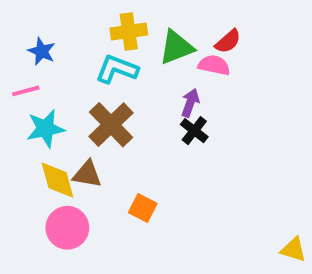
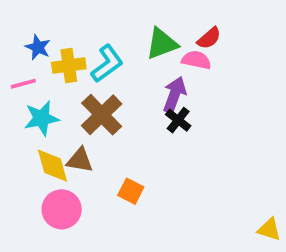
yellow cross: (129, 31) -> (69, 65), moved
cyan L-shape: (117, 69) -> (107, 64), turned 123
purple arrow: (190, 103) -> (174, 95), size x1.4

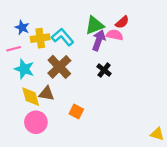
cyan L-shape: (107, 64) -> (63, 37), turned -95
purple arrow: (174, 95) -> (99, 40), moved
cyan star: (42, 118) -> (24, 69), turned 30

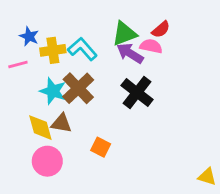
purple arrow: (99, 40) -> (130, 53), turned -78
cyan star: (24, 69) -> (53, 91), moved
black cross: (104, 70) -> (137, 92), size x1.6

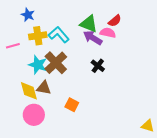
green triangle: (124, 34) -> (89, 24), turned 42
blue star: (29, 36) -> (28, 15), moved
black cross: (137, 92) -> (98, 66), size x0.6

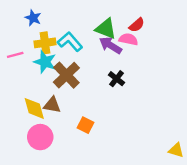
cyan star: (38, 65) -> (45, 62), moved

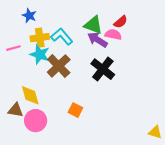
black cross: (116, 79) -> (103, 69), size x1.6
brown triangle: (52, 105) -> (16, 110), moved

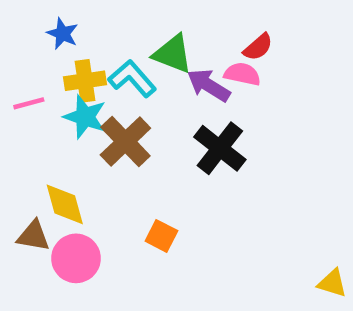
green triangle: (93, 25) -> (173, 54), moved

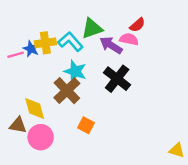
blue star: (63, 34) -> (31, 49), moved
green triangle: (173, 54) -> (92, 28), turned -40
cyan star: (85, 117) -> (75, 71), moved
brown cross: (125, 141) -> (67, 91), moved

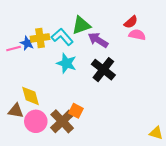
red semicircle: (137, 25) -> (131, 22), moved
pink semicircle: (129, 39) -> (137, 35), moved
brown cross: (67, 91) -> (62, 121), moved

